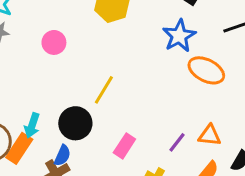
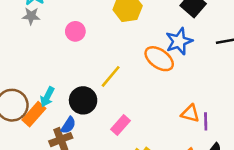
orange ellipse: (206, 70) -> (159, 59), moved
orange triangle: (210, 135) -> (190, 113), moved
purple line: (177, 142) -> (206, 121), moved, turned -48

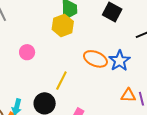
blue star: (179, 41) -> (120, 61), moved

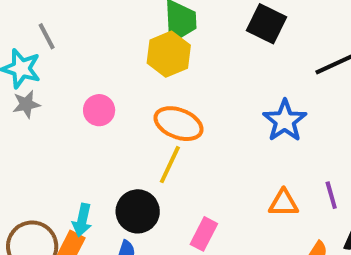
orange ellipse: (95, 59) -> (179, 124), moved
orange triangle: (128, 95) -> (284, 203), moved

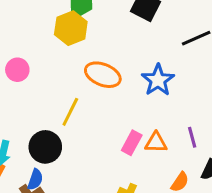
orange ellipse: (179, 124) -> (103, 75), moved
pink rectangle: (204, 234) -> (132, 143), moved

